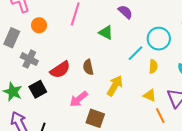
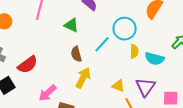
yellow semicircle: (153, 66) -> (134, 51), moved
brown semicircle: (88, 67) -> (76, 54), moved

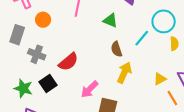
yellow triangle: (118, 86) -> (160, 79), turned -48

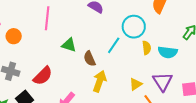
green triangle: (110, 21) -> (69, 45), moved

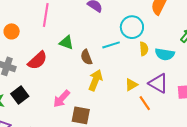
cyan line: (114, 45) -> (111, 45), turned 36
red semicircle: (43, 76) -> (37, 60), moved
purple triangle: (163, 82) -> (158, 83), turned -30

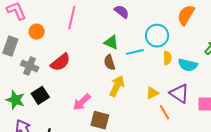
green triangle: (66, 43) -> (111, 42), moved

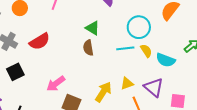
cyan line: (135, 52) -> (125, 48), moved
yellow semicircle: (167, 58) -> (146, 51), turned -40
yellow arrow: (117, 86) -> (103, 92), moved

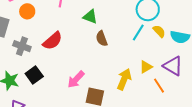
green triangle: (93, 28) -> (90, 17), moved
cyan line: (125, 48) -> (138, 33), turned -42

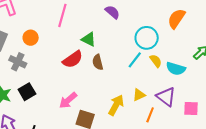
orange circle: (27, 11) -> (31, 38), moved
red semicircle: (53, 41) -> (73, 59), moved
orange line: (159, 86) -> (150, 115), turned 49

